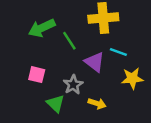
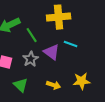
yellow star: (132, 78) -> (82, 81), moved
gray star: (73, 85) -> (31, 59), moved

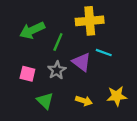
green line: (32, 35) -> (58, 42), turned 56

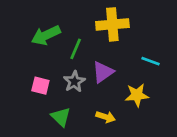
cyan line: (104, 53) -> (150, 61), moved
purple triangle: (81, 62) -> (103, 72), turned 48
yellow star: (117, 96) -> (137, 95), moved

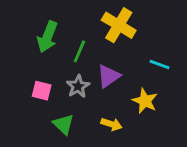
yellow cross: (112, 24) -> (119, 25), turned 36
green arrow: (46, 35) -> (47, 37), turned -44
yellow star: (137, 95) -> (145, 101), turned 30

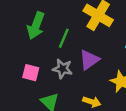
gray star: (78, 86) -> (63, 69), turned -30

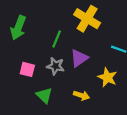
green arrow: (36, 26) -> (18, 28), moved

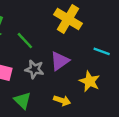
green line: (57, 39) -> (25, 41), moved, turned -66

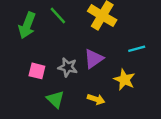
green line: (25, 41) -> (58, 16), moved
cyan line: (102, 51) -> (137, 49), turned -35

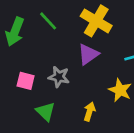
purple triangle: (94, 59) -> (88, 54), moved
yellow arrow: (96, 99) -> (90, 112), turned -91

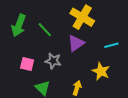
green line: (48, 21) -> (45, 30), moved

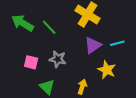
green arrow: (19, 25) -> (23, 23), turned 100
purple triangle: (76, 43) -> (93, 45), moved

